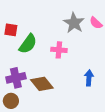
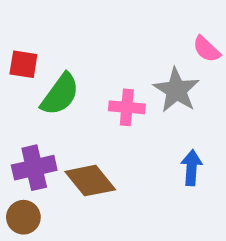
gray star: (74, 23) -> (176, 90), moved

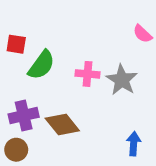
gray star: (176, 90) -> (122, 80), moved
blue arrow: (191, 168) -> (134, 144), moved

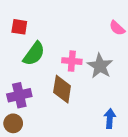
red square: (16, 44) -> (19, 27), moved
brown diamond: (62, 124) -> (62, 89), moved, turned 48

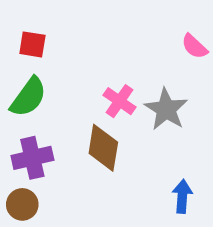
green semicircle: (34, 54) -> (28, 97), moved
pink cross: (72, 61) -> (120, 101), turned 30

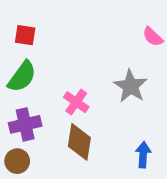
pink cross: (120, 101) -> (76, 102), moved
brown diamond: (103, 148) -> (79, 142), moved

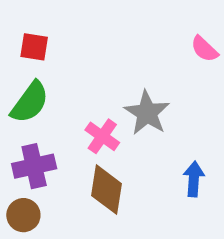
gray star: (130, 86) -> (147, 113), moved
blue arrow: (143, 155) -> (194, 179), moved

